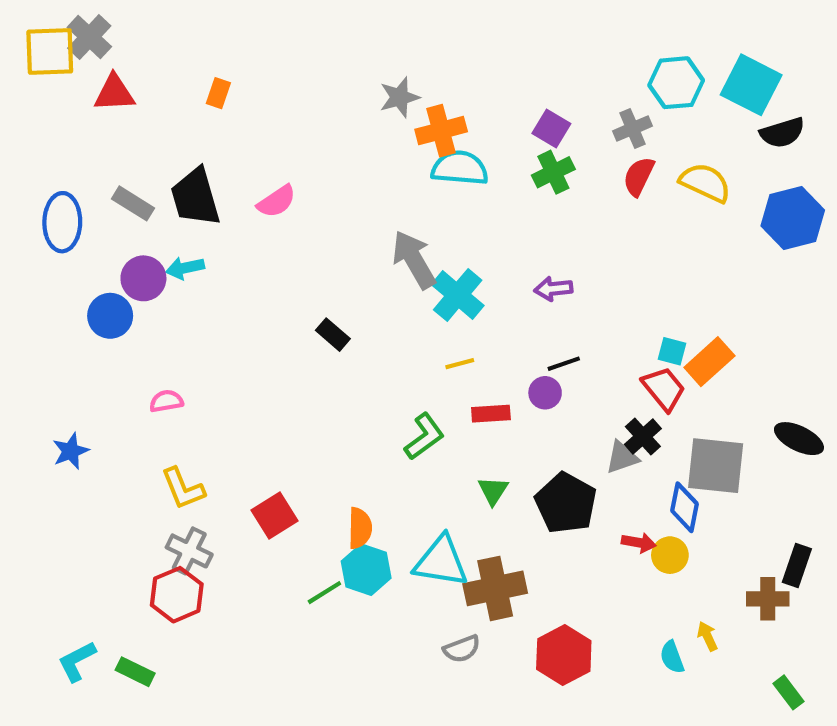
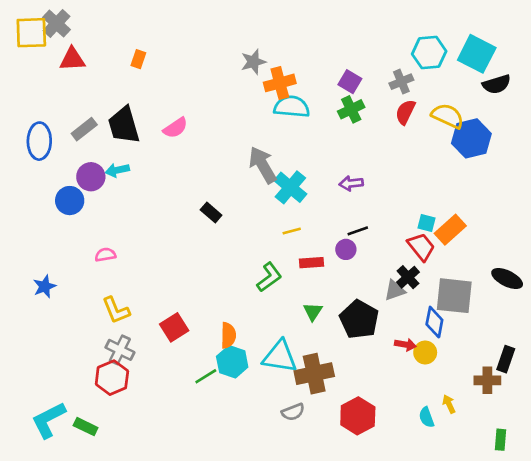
gray rectangle: (133, 203) -> (84, 129), turned -70
blue hexagon: (793, 218) -> (471, 138), moved
cyan L-shape: (77, 661) -> (49, 420), size x1.4
green rectangle: (789, 692) -> (500, 440), turned 42

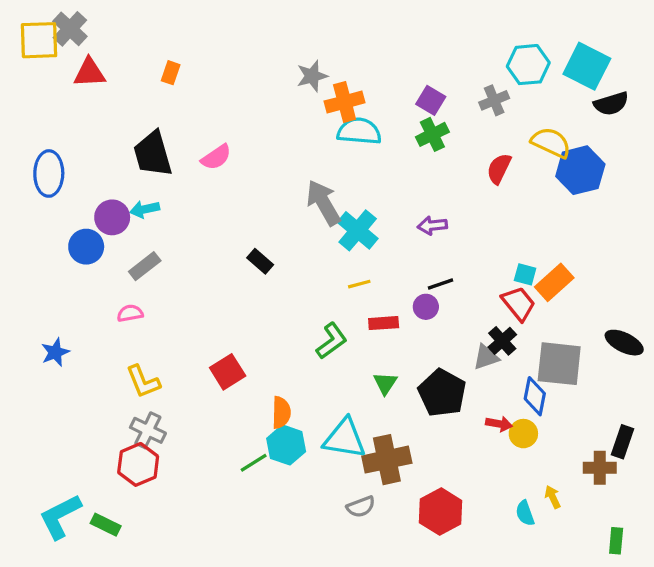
red semicircle: (405, 112) -> (499, 169), moved
gray rectangle: (84, 129) -> (145, 266), moved
red square: (174, 327) -> (228, 372), moved

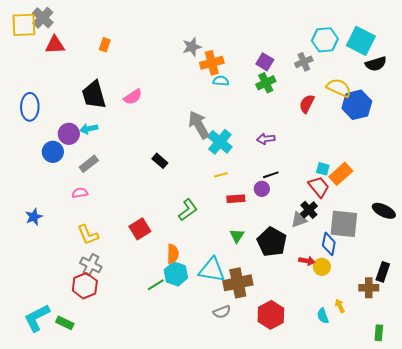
cyan semicircle: (359, 131) -> (221, 81), size x0.6
green L-shape: (332, 341) -> (188, 210), moved

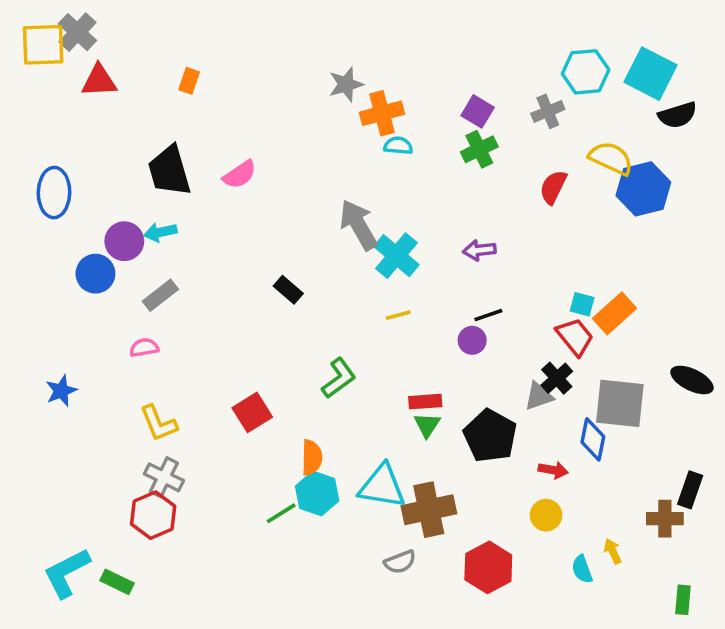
red rectangle: (236, 199) -> (425, 402), moved
yellow circle: (322, 267) -> (546, 515), moved

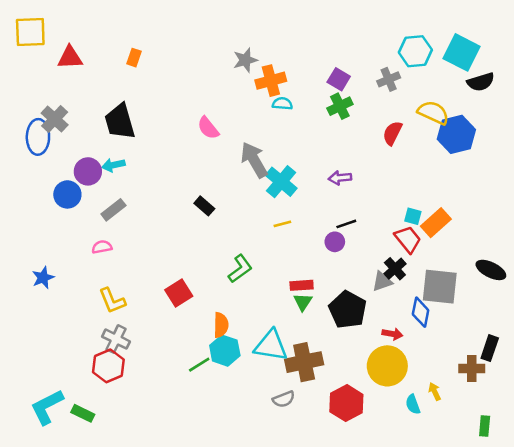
gray cross: (77, 32) -> (55, 119), moved
pink semicircle: (240, 175) -> (208, 128), moved, turned 85
yellow circle: (546, 515) -> (387, 366), size x1.8

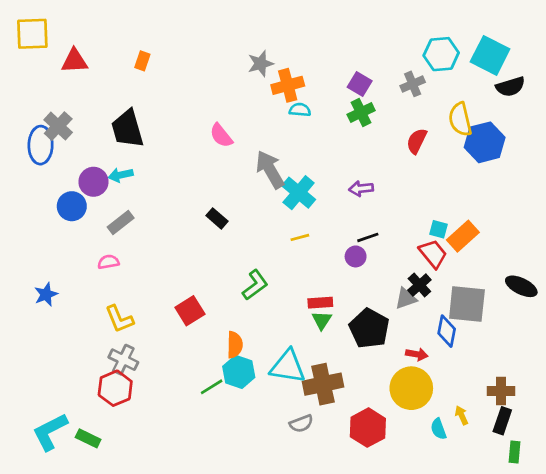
yellow semicircle: (433, 113) -> (460, 119), turned -128
black rectangle: (490, 348) -> (502, 421), moved

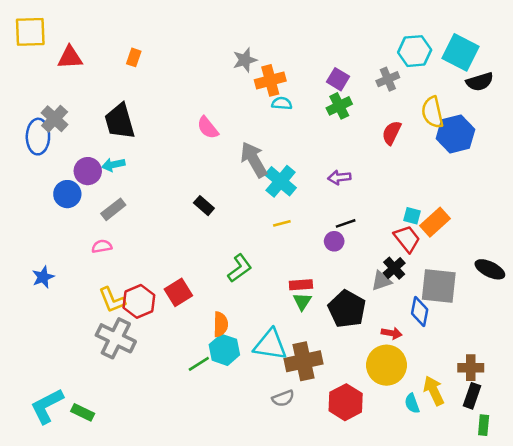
gray cross: (123, 360) -> (116, 338), size x1.4
red hexagon: (115, 388) -> (139, 301), moved
yellow arrow: (462, 415) -> (434, 391), size x1.6

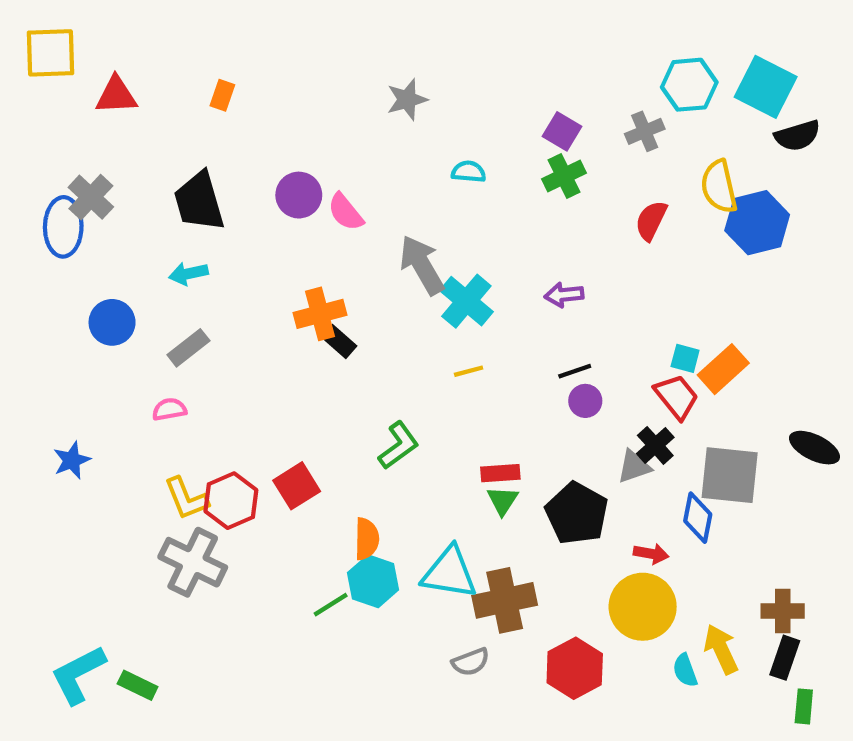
orange cross: (270, 80) -> (320, 314), moved
purple circle: (88, 171) -> (299, 195), moved
purple circle: (334, 241) -> (585, 401), moved

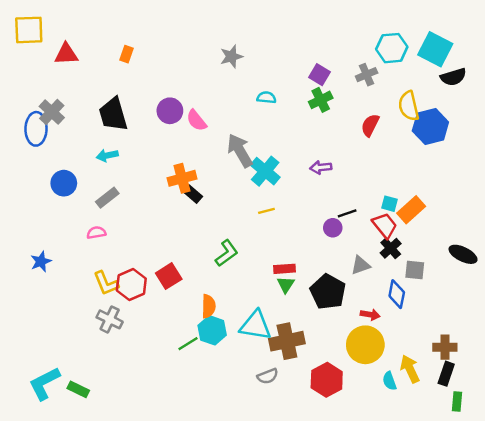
black line: (575, 371) -> (347, 213), moved
black cross: (655, 445) -> (391, 248), moved
gray square: (730, 475) -> (415, 270), size x0.6
gray cross: (193, 562) -> (110, 319), size x0.7

